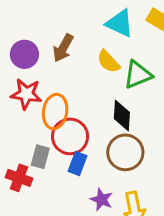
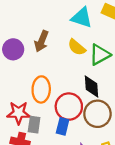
red star: (26, 94) -> (19, 113), moved
red circle: (70, 136) -> (69, 107), moved

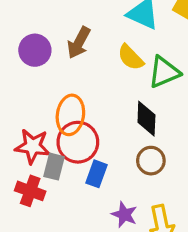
red circle: (69, 107) -> (78, 142), moved
brown circle: (97, 114) -> (151, 161), size x0.7

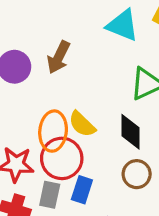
yellow semicircle: (131, 57) -> (82, 124), moved
gray rectangle: (54, 167) -> (50, 195), moved

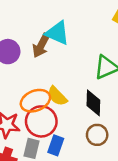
cyan triangle: (123, 25) -> (57, 33), moved
orange ellipse: (53, 131) -> (35, 101), turned 60

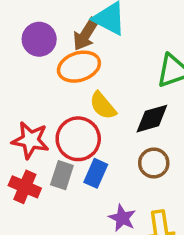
orange ellipse: (35, 101) -> (79, 67), moved
black diamond: (93, 103) -> (152, 119), turned 68

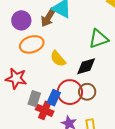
orange ellipse: (79, 67) -> (32, 44), moved
red circle: (78, 139) -> (70, 92), moved
red cross: (25, 187) -> (45, 110), moved

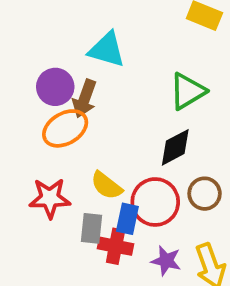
brown arrow: (48, 18) -> (85, 99), moved
purple circle: (21, 20) -> (55, 87), moved
yellow semicircle: (58, 59) -> (106, 186), moved
brown circle: (87, 92) -> (205, 194), moved

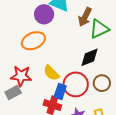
purple circle: (55, 87) -> (44, 14), moved
brown arrow: (85, 99) -> (85, 17), moved
gray rectangle: (92, 228) -> (13, 93), moved, turned 49

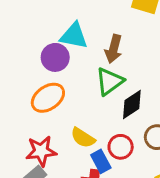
green triangle: (99, 29) -> (110, 81), moved
red circle: (76, 84) -> (121, 147), size x0.7
blue rectangle: (60, 91) -> (101, 161), turned -35

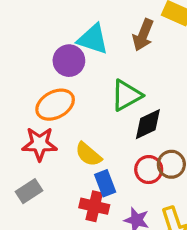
brown arrow: (114, 49) -> (143, 35), moved
red circle: (121, 147) -> (149, 170), moved
red star: (41, 151) -> (40, 144), moved

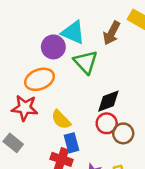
green triangle: (126, 95) -> (86, 62), moved, turned -50
red circle: (149, 170) -> (107, 123), moved
gray rectangle: (29, 191) -> (13, 143), turned 66

